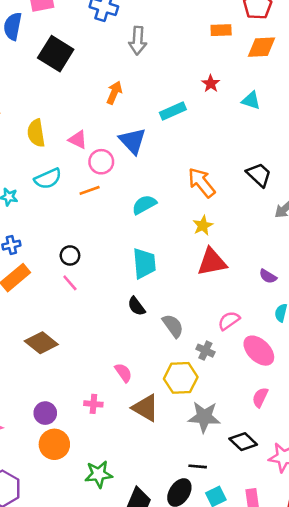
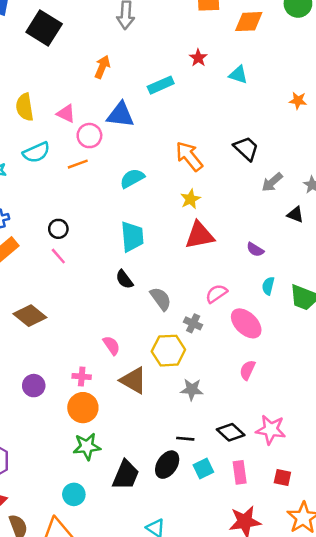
blue triangle: (133, 141) -> (120, 115), turned -40
gray star: (204, 417) -> (192, 389), size x0.7
black diamond: (243, 442) -> (231, 432), moved
orange circle: (54, 444) -> (83, 408), moved

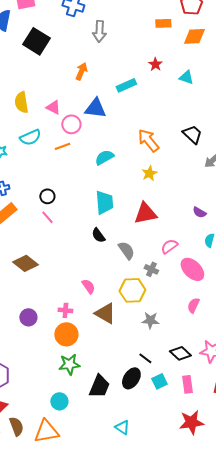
red triangle: (200, 235) -> (145, 213), moved
black line: (185, 439) -> (145, 358), turned 32

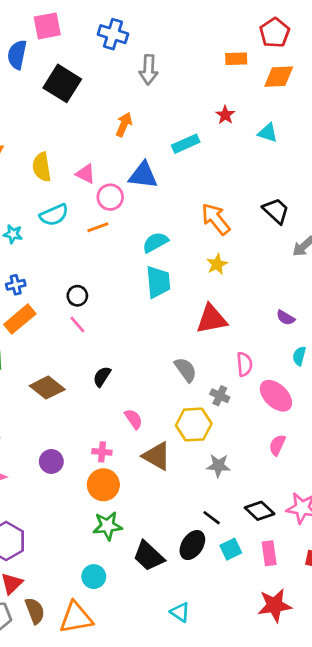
cyan trapezoid: (104, 202) -> (158, 282), moved
black semicircle: (98, 235) -> (102, 377), moved, turned 70
pink semicircle: (169, 246) -> (244, 364), turned 120
black trapezoid: (99, 386) -> (149, 556), turned 110

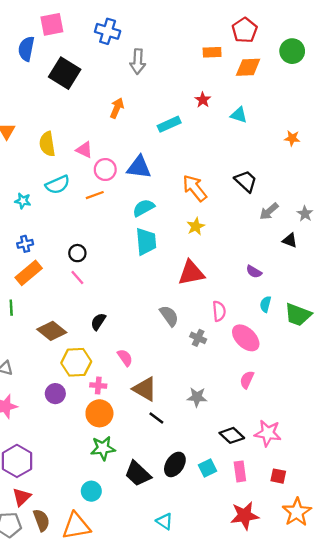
blue triangle: (143, 175) -> (139, 167), moved
yellow hexagon: (194, 424) -> (76, 362), moved
black line: (212, 518) -> (156, 418), moved

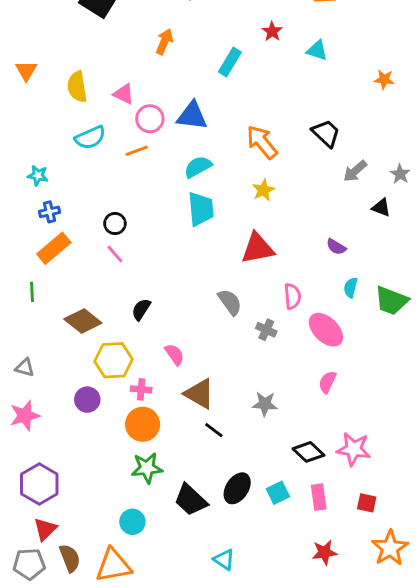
cyan rectangle: (169, 124) -> (230, 62), turned -35
cyan star: (23, 201) -> (38, 175), moved
red star: (245, 516) -> (324, 552), size x0.7

